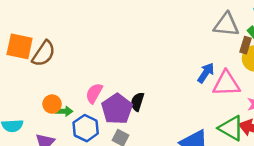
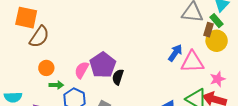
orange square: (20, 46) -> (26, 18), moved
orange circle: (52, 104) -> (46, 68), moved
purple pentagon: (117, 109) -> (103, 65), moved

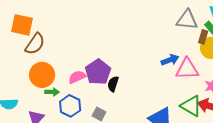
blue arrow: (175, 53) -> (170, 60), turned 36
orange circle: (46, 68) -> (42, 75), size x1.6
pink semicircle: (82, 70) -> (77, 77), turned 36

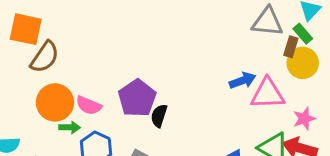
pink semicircle: (77, 77) -> (89, 105), moved, turned -132

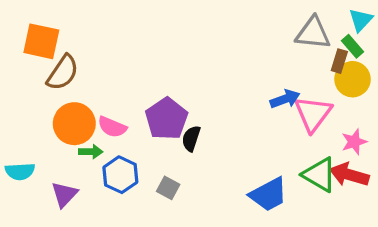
pink triangle: (268, 94) -> (313, 114), turned -51

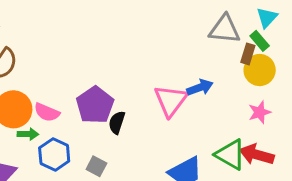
pink triangle: (313, 114) -> (171, 101), moved
pink star: (354, 142) -> (260, 112), moved

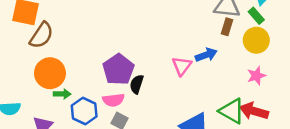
brown rectangle: (248, 54) -> (227, 27), moved
pink triangle: (171, 101) -> (182, 66), size x0.7
pink semicircle: (47, 112) -> (113, 100), moved, turned -30

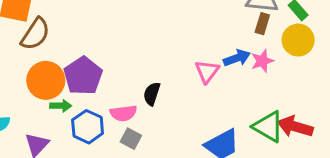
purple pentagon: (118, 70) -> (83, 76), moved
pink star: (256, 76) -> (262, 61), moved

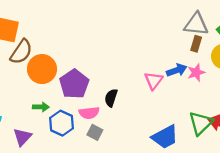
purple pentagon: (83, 76) -> (74, 84), moved
orange circle: (46, 80) -> (42, 69), moved
green triangle: (268, 127) -> (201, 123), turned 45

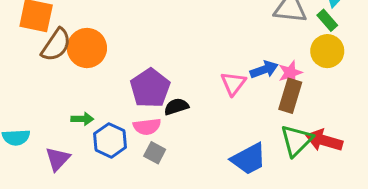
brown rectangle: (196, 44) -> (290, 96), moved, size x1.5
orange circle: (42, 69) -> (87, 48), moved
purple pentagon: (74, 84) -> (150, 88), moved
black semicircle: (111, 98) -> (176, 107), turned 54

